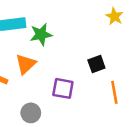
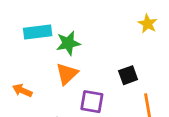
orange triangle: (26, 64) -> (67, 74), moved

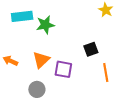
orange triangle: (67, 74) -> (41, 60), moved

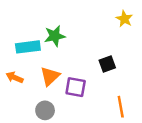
cyan rectangle: (22, 16) -> (28, 47), moved
orange line: (106, 72) -> (121, 107), moved

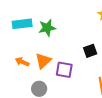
cyan rectangle: (28, 47) -> (22, 24), moved
orange arrow: (14, 77) -> (22, 62), moved

